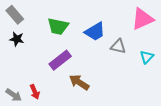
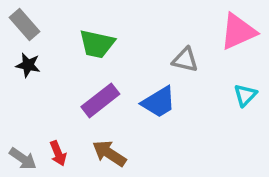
blue trapezoid: (95, 32) -> (159, 102), moved
gray triangle: (118, 46) -> (185, 60), moved
brown arrow: (79, 82) -> (109, 153), moved

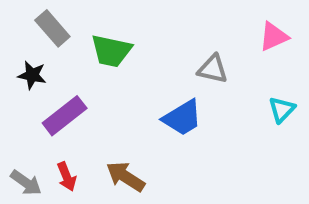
gray rectangle: (25, 25) -> (52, 28), moved
pink triangle: (238, 32) -> (274, 37), size x0.7
purple rectangle: (100, 100) -> (65, 116), moved

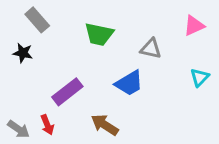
green trapezoid: (111, 51) -> (99, 34), moved
purple rectangle: (65, 116) -> (67, 92), moved
brown arrow: (125, 177) -> (105, 125), moved

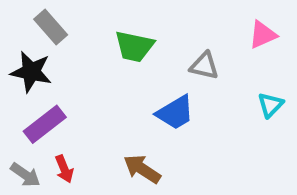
black star: (23, 53) -> (31, 72), size x1.5
purple rectangle: (67, 92) -> (45, 124), moved

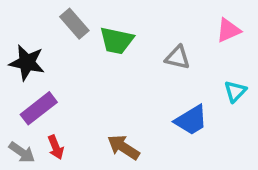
gray rectangle: (51, 27) -> (74, 24), moved
blue trapezoid: (175, 113) -> (191, 120), moved

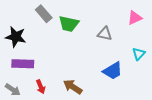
purple rectangle: (39, 108) -> (23, 64), turned 40
red arrow: (56, 147) -> (41, 87), moved

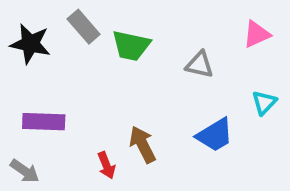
black star: (16, 37) -> (30, 44), moved
red arrow: (41, 87) -> (106, 165), moved
brown arrow: (73, 87) -> (143, 144), moved, turned 30

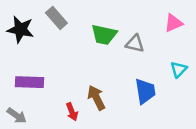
green trapezoid: (131, 46) -> (104, 35), moved
blue trapezoid: (215, 135) -> (145, 91), turned -68

